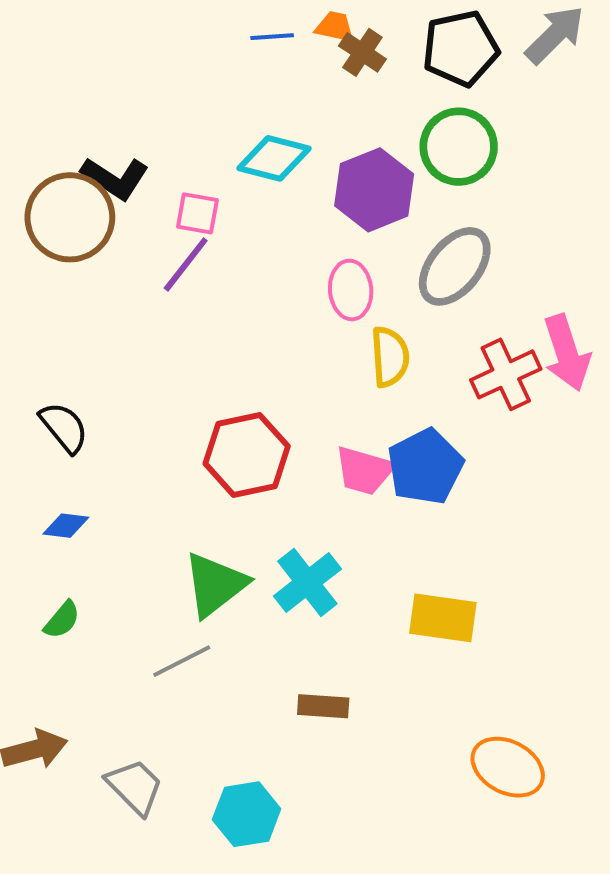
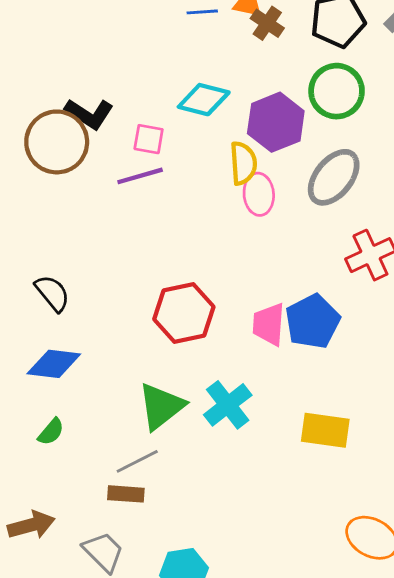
purple line: (186, 264) -> (140, 176), turned 36
yellow semicircle: (390, 357) -> (243, 163), moved
pink trapezoid: (364, 471) -> (269, 324), turned 78
blue diamond: (66, 526) -> (54, 364), size x1.6
brown rectangle: (323, 706) -> (126, 494), moved

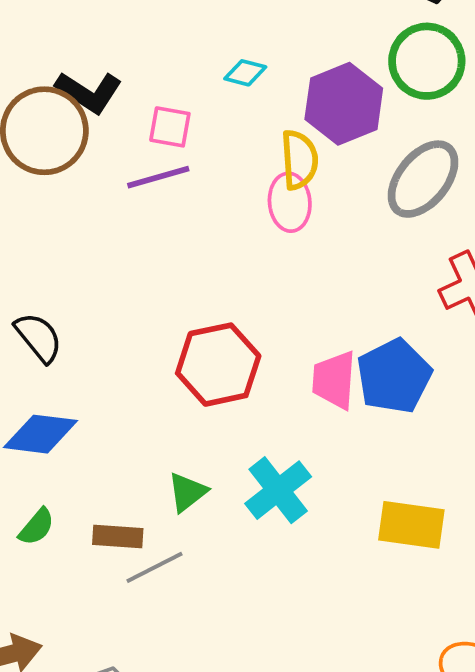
cyan diamond: (204, 100) -> (245, 73), size x0.6
pink ellipse: (259, 194) -> (290, 202), moved
green triangle: (161, 406) -> (187, 492), size x0.6
brown rectangle: (126, 494) -> (118, 536), moved

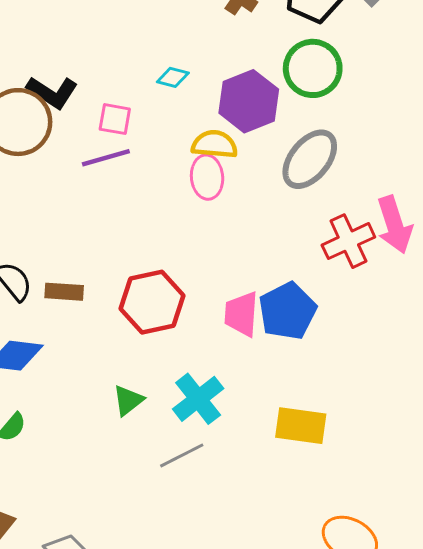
yellow semicircle: (299, 160) -> (214, 144), turned -81
brown rectangle: (118, 536) -> (64, 292), moved
gray line: (154, 567) -> (182, 455), moved

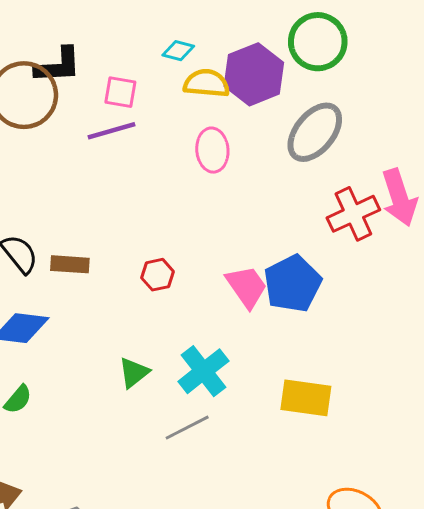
black L-shape: (52, 92) -> (58, 65), turned -36
yellow semicircle: (214, 144) -> (206, 83), moved
red hexagon: (152, 302) -> (157, 275), size x0.5
pink trapezoid: (241, 314) -> (247, 287), turned 141

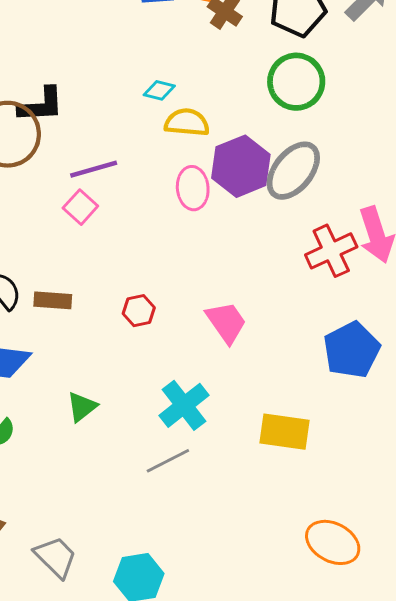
purple hexagon: (254, 74) -> (241, 166), moved
pink square: (120, 92) -> (80, 207), moved, turned 32
blue pentagon: (293, 284) -> (352, 350), moved
green triangle: (134, 373) -> (82, 407), moved

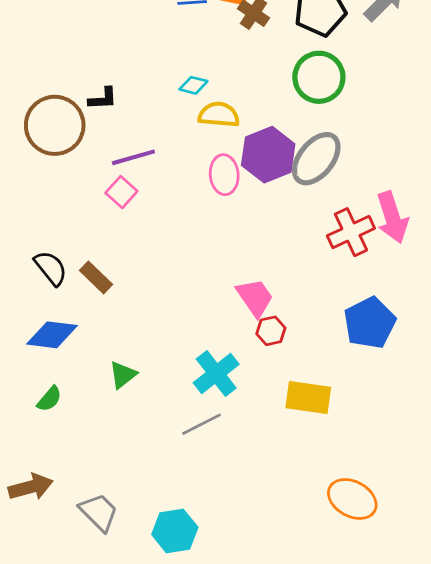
black L-shape: (41, 105) -> (103, 99), moved, size x0.7
brown rectangle: (53, 300) -> (96, 277), turned 40
red hexagon: (139, 311) -> (271, 331), moved

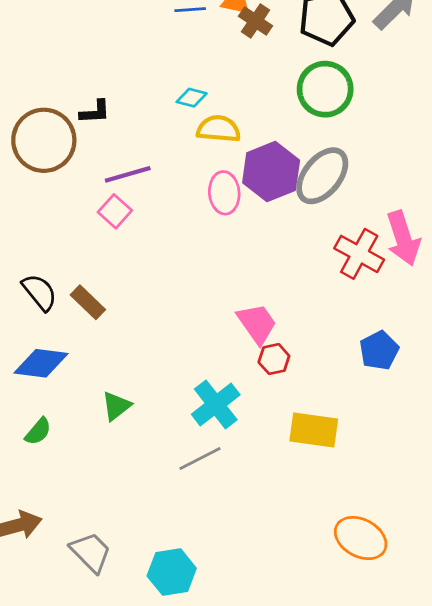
red cross: (351, 232) -> (359, 254), turned -36
blue pentagon: (370, 323) -> (379, 351), size x0.7

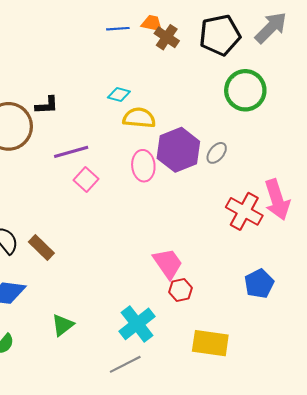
green circle: (325, 89) -> (245, 90), moved
gray ellipse: (322, 176) -> (217, 153), size x0.5
pink square: (115, 211) -> (86, 179), moved

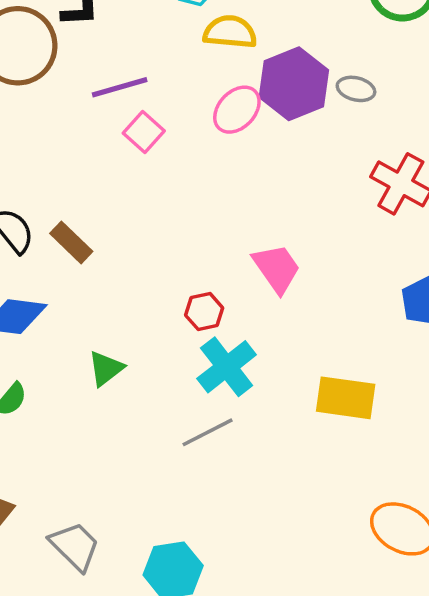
gray ellipse: (217, 153) -> (356, 89), turned 65
pink ellipse: (143, 166) -> (237, 110), turned 48
red hexagon: (181, 290) -> (204, 311), moved

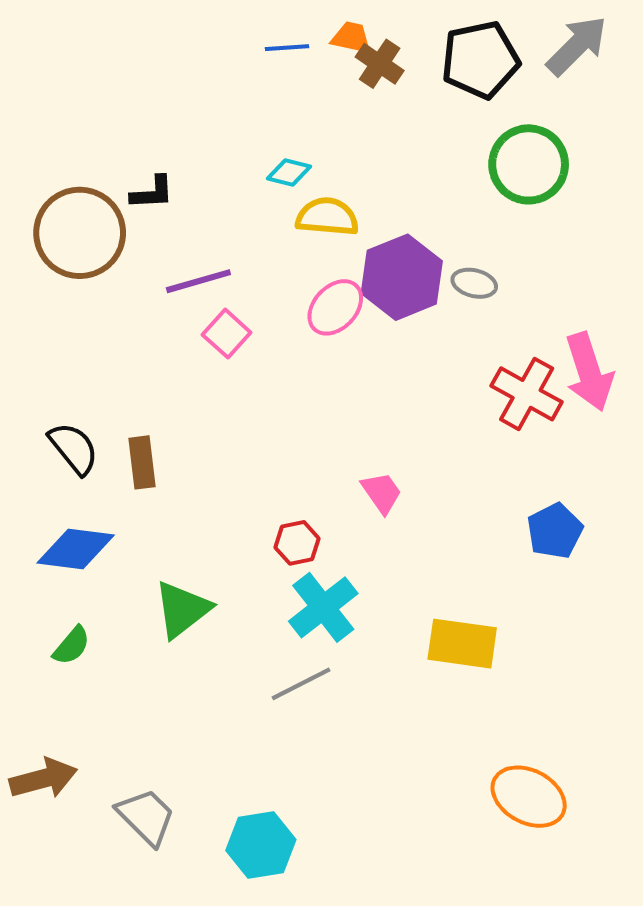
brown rectangle: (71, 242) -> (142, 462), turned 39
pink trapezoid: (277, 268) -> (382, 493), size x0.7
green triangle: (106, 368) -> (182, 609), size x1.4

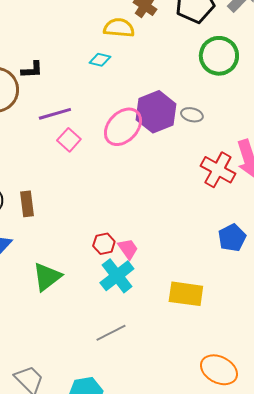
yellow semicircle: (327, 217) -> (119, 28), moved
pink ellipse: (335, 307) -> (123, 127), size x1.4
pink trapezoid: (382, 493) -> (128, 249), moved
gray line: (301, 684) -> (111, 333), moved

